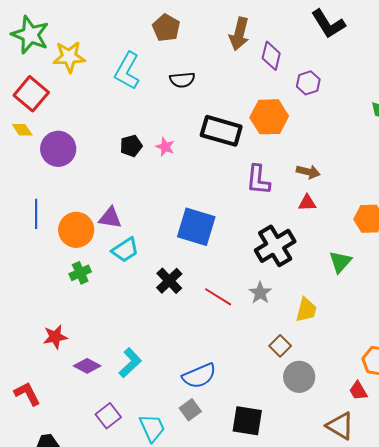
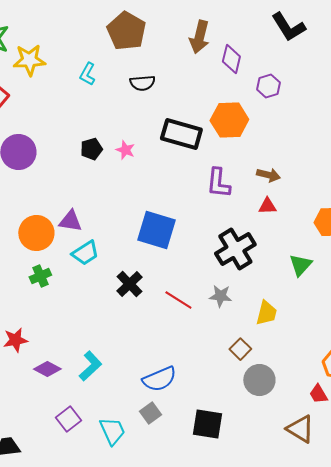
brown pentagon: (166, 28) -> (126, 31), size x1.4
cyan L-shape: (127, 71) -> (87, 74), size x0.6
gray star: (260, 293) -> (220, 296), turned -30

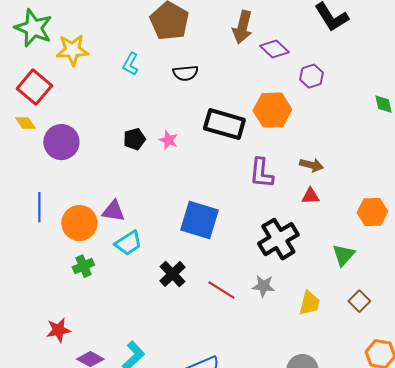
purple diamond: (231, 59) -> (274, 49), turned -60
brown square: (240, 349) -> (359, 301), moved

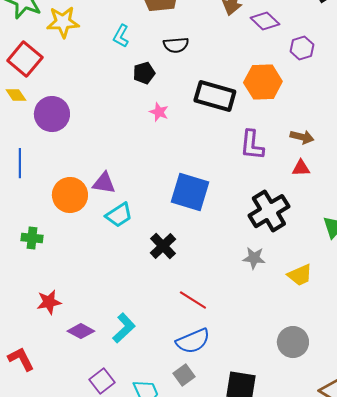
black pentagon: (134, 139) -> (144, 73), moved
blue line: (39, 207) -> (20, 163), moved
green cross: (83, 266) -> (32, 238), moved, turned 30
red line: (221, 290) -> (193, 300), moved
yellow trapezoid: (309, 303) -> (300, 275), turned 52

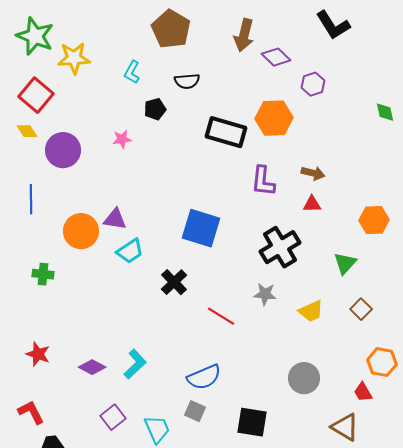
pink star: (159, 112) -> (122, 139), moved, turned -30
red line: (193, 300) -> (221, 316), moved
red star: (49, 302) -> (38, 354), moved, turned 30
red L-shape: (21, 359) -> (31, 412), moved
gray square: (184, 375) -> (195, 411), turned -30

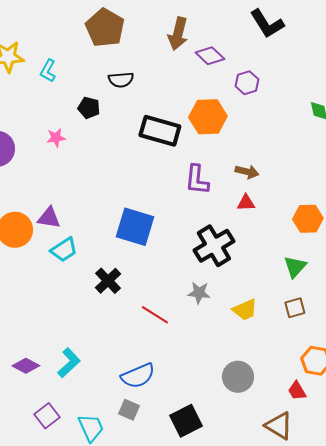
cyan L-shape: (132, 72) -> (48, 71), moved
black pentagon: (155, 109) -> (89, 108), turned 30
green triangle: (345, 263) -> (295, 267), moved
brown square: (361, 309) -> (295, 308), turned 30
black square: (252, 422) -> (186, 421), turned -36

